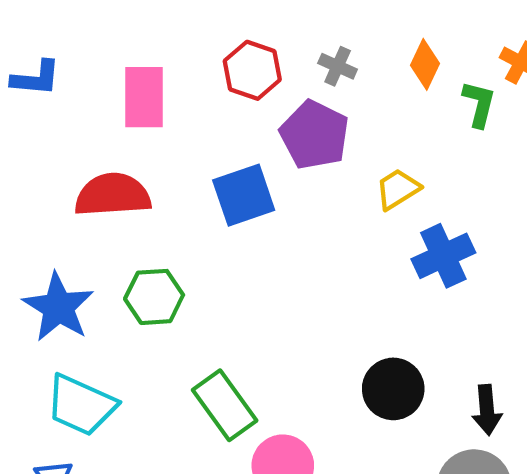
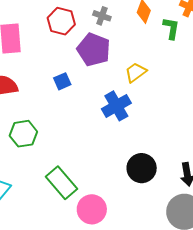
blue square: (244, 195) -> (62, 81), size x0.6
blue cross: (443, 256) -> (116, 106), moved

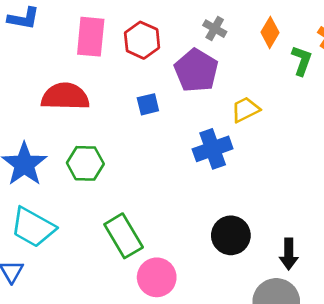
red hexagon: (61, 21) -> (142, 40), moved

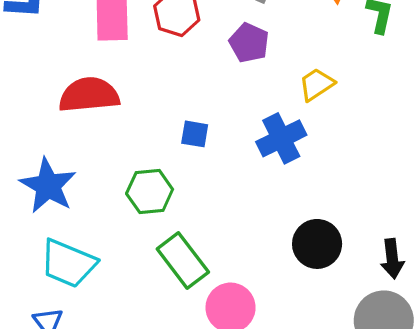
purple pentagon: (196, 70) -> (249, 43), size x0.7
blue square: (148, 104) -> (195, 134), moved, turned 30
green hexagon: (85, 163) -> (150, 192), moved

